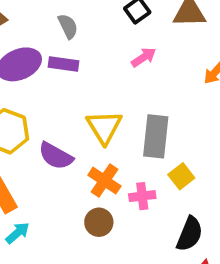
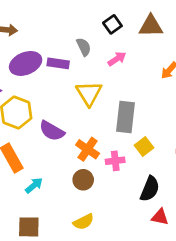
gray semicircle: (68, 26) -> (84, 47), moved
yellow triangle: (104, 127) -> (89, 93), moved
cyan arrow: (18, 233) -> (34, 185), moved

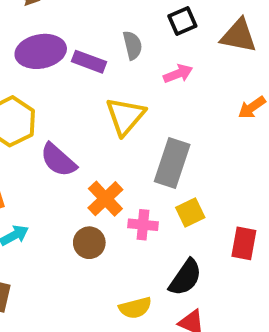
yellow semicircle: (84, 222) -> (135, 308), moved

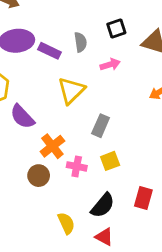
gray rectangle: (172, 163) -> (101, 126), size x0.7
red rectangle: (244, 243) -> (143, 198), moved
yellow semicircle: (135, 308) -> (66, 223), turned -105

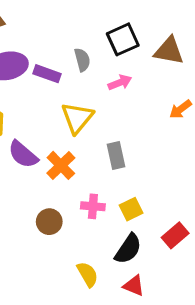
black square: (116, 28) -> (123, 39), size x1.4
gray rectangle: (101, 126) -> (116, 155), turned -30
orange cross: (52, 146) -> (61, 165), moved
yellow square: (110, 161) -> (131, 209), moved
red rectangle: (143, 198) -> (175, 235), turned 40

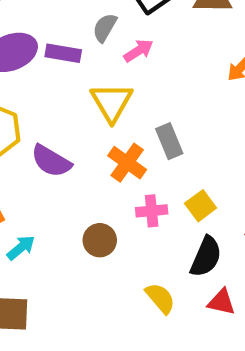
gray semicircle: (82, 60) -> (105, 28), turned -125
pink arrow: (120, 82) -> (138, 51), moved
orange cross: (61, 165) -> (127, 163), moved

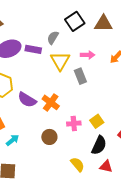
pink arrow: (138, 51) -> (88, 55), moved, turned 32
yellow triangle: (112, 102) -> (60, 61), moved
gray rectangle: (169, 141) -> (80, 76), moved
orange cross: (127, 163) -> (51, 102), moved

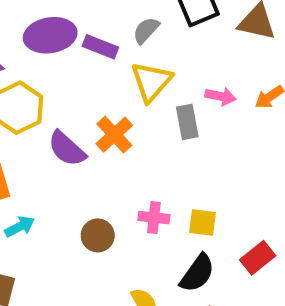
pink arrow: (88, 55) -> (221, 96), moved
orange cross: (51, 102) -> (114, 135), moved
yellow square: (97, 121) -> (202, 223), turned 32

